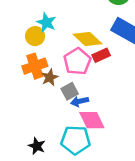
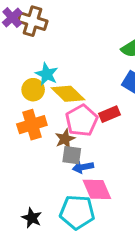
yellow diamond: (87, 39) -> (68, 94), moved
brown star: (50, 77) -> (65, 139), moved
gray square: (70, 91) -> (72, 155), turned 35

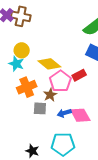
cyan star: (47, 74) -> (16, 64), moved
yellow circle: (33, 90) -> (22, 50), moved
gray square: (72, 155) -> (40, 108), moved
pink diamond: (97, 189) -> (80, 115), moved

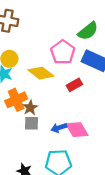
pink pentagon: (60, 81) -> (63, 52), moved
brown star: (50, 95) -> (30, 108), moved

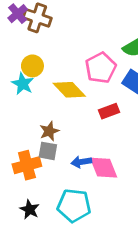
orange cross: (16, 100) -> (27, 165), moved

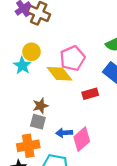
pink pentagon: (101, 68) -> (72, 58), moved
orange cross: (27, 165) -> (28, 146), moved
pink diamond: (104, 168) -> (82, 139), turned 65

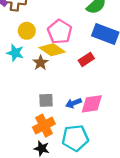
yellow circle: (31, 52) -> (27, 31), moved
brown star: (40, 106) -> (40, 63), moved
pink diamond: (82, 139) -> (92, 104), turned 50

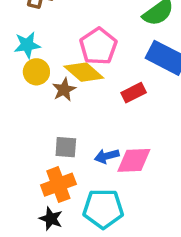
yellow circle: (27, 31) -> (36, 72), moved
cyan star: (15, 53) -> (27, 45), moved, turned -30

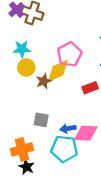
yellow diamond: (84, 72) -> (58, 71), turned -70
orange cross: (58, 185) -> (22, 149), moved
cyan pentagon: (103, 209) -> (64, 149), moved

